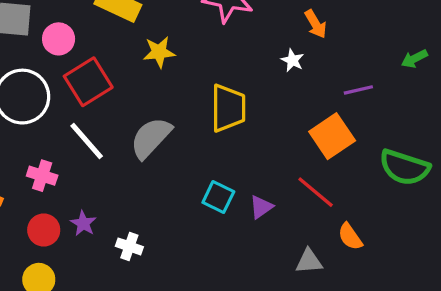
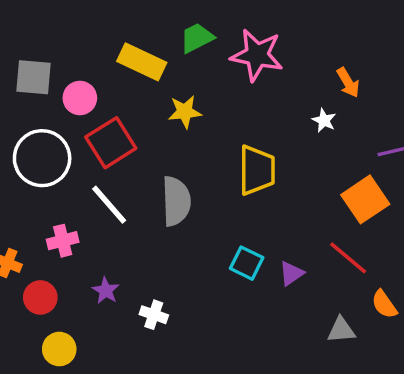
gray semicircle: (151, 138) -> (176, 201), turned 135
pink cross: (42, 176) -> (63, 241), turned -32
red circle: (44, 230) -> (40, 297), moved

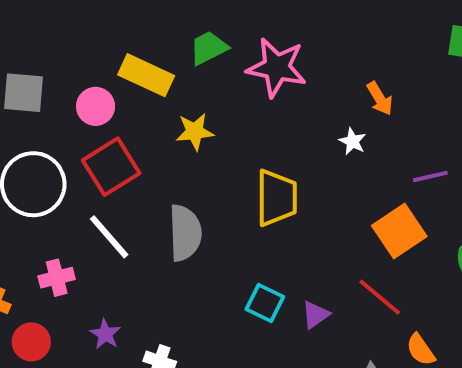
pink circle: (80, 98) -> (96, 106), moved

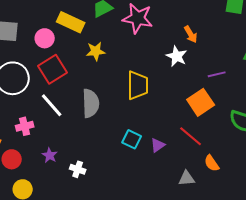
white star: (352, 141) -> (177, 56), size x1.5

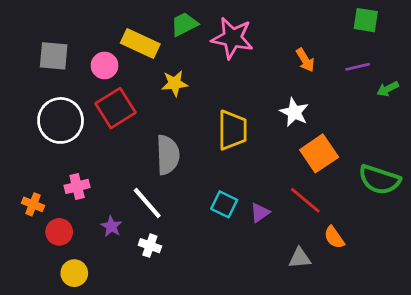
white star: (177, 56) -> (294, 112), moved
purple line: (217, 74) -> (358, 67), moved
white line: (52, 105) -> (147, 203), moved

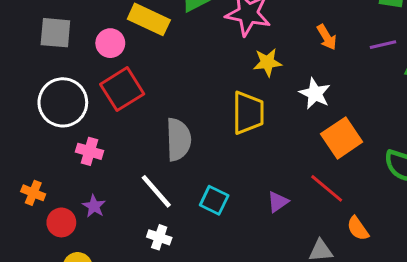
yellow star: (175, 83) -> (267, 62), moved
pink cross: (77, 186) -> (90, 151), moved, turned 30
cyan square: (224, 204) -> (214, 200), moved
purple star: (111, 226) -> (94, 206), moved

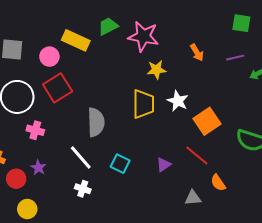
white star: (315, 94) -> (178, 101), moved

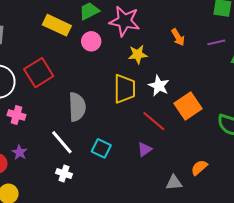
pink circle: (49, 57) -> (91, 41), moved
red line: (197, 156) -> (154, 121), moved
orange semicircle: (218, 183) -> (199, 168), turned 84

